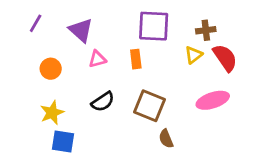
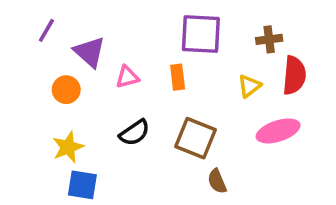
purple triangle: (81, 30) -> (90, 52), moved
yellow triangle: (193, 55) -> (249, 86), moved
red semicircle: (225, 58) -> (294, 75), turned 40

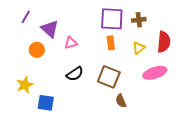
brown cross: (269, 39) -> (139, 20), moved
orange rectangle: (178, 77) -> (111, 43), moved
yellow star: (68, 147) -> (25, 85), moved

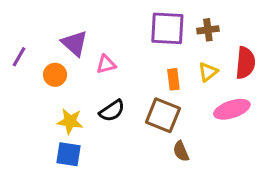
purple line: (26, 17) -> (19, 57), moved
orange rectangle: (111, 43) -> (173, 79), moved
yellow star: (25, 85) -> (70, 121), moved, turned 30

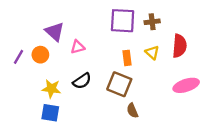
purple line: (19, 57) -> (18, 57), moved
yellow triangle: (208, 72) -> (152, 52), turned -40
pink ellipse: (232, 109) -> (186, 85), moved

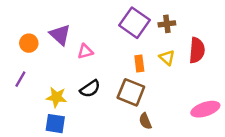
purple square: (123, 21) -> (134, 23), turned 32
orange circle: (40, 55) -> (29, 43), moved
purple line: (18, 57) -> (20, 79), moved
pink ellipse: (186, 85) -> (205, 109), moved

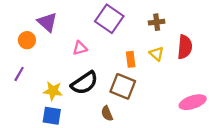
purple square: (134, 23) -> (109, 19), moved
purple triangle: (60, 35) -> (47, 22), moved
black semicircle: (90, 89) -> (84, 83), size x1.4
brown semicircle: (145, 121) -> (107, 113), moved

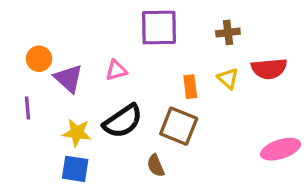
purple square: (109, 19) -> (159, 28), turned -36
purple triangle: (47, 22) -> (69, 78), moved
red semicircle: (185, 47) -> (269, 69), turned 80
purple line: (19, 74) -> (27, 108), turned -35

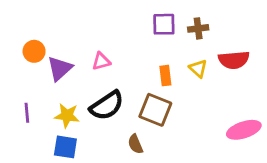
purple square: (159, 28) -> (164, 24), moved, size x0.7
purple triangle: (69, 78) -> (60, 68), turned 36
purple line: (27, 108) -> (27, 113), moved

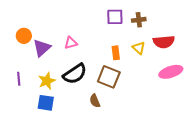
yellow star: (67, 116) -> (47, 81), turned -30
pink ellipse: (244, 130) -> (171, 72), moved

